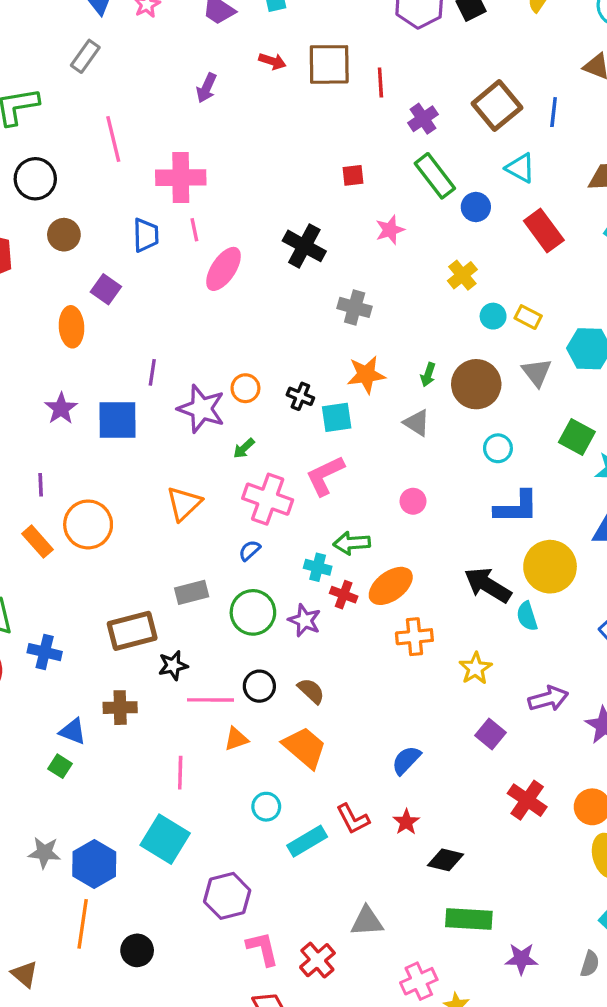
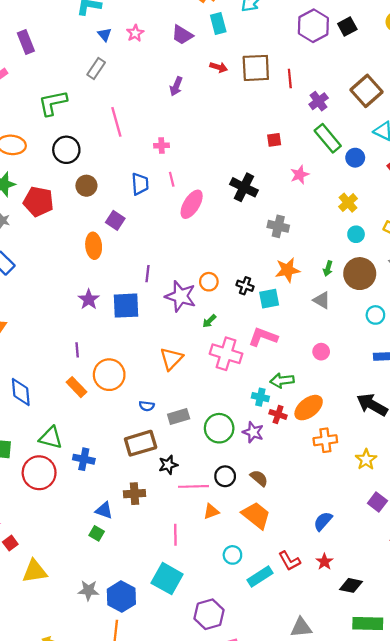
pink cross: (181, 178) -> (161, 145), size x0.5
cyan circle: (493, 316) -> (356, 234), moved
pink L-shape: (325, 476) -> (263, 337), turned 48
blue semicircle: (250, 550) -> (147, 406), moved, turned -128

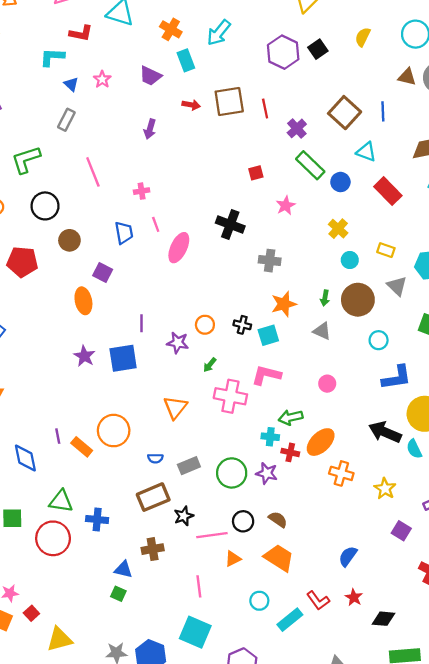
purple star: (181, 296) -> (178, 343), size x0.7
purple line: (77, 350) -> (58, 436), moved
orange cross: (325, 440) -> (341, 473), turned 30

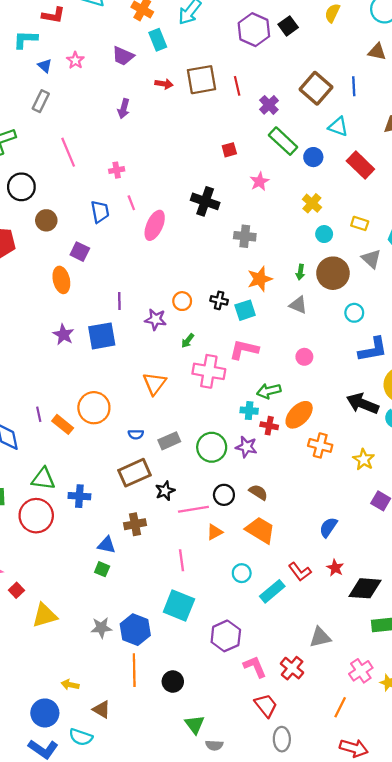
black diamond: (384, 619) -> (365, 588), size x1.4

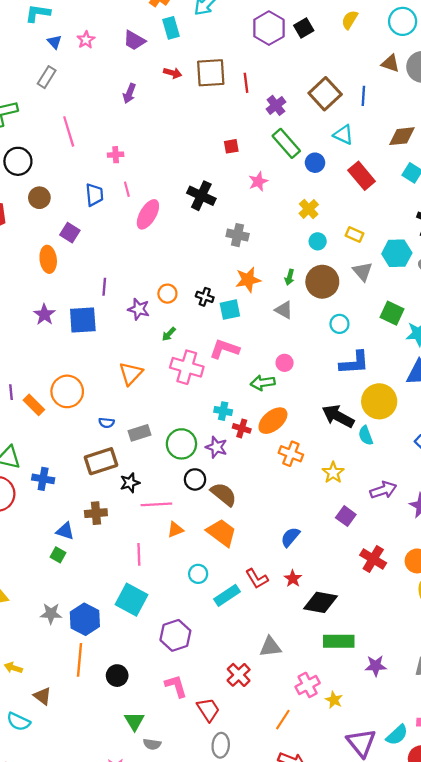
green arrow: (269, 391) -> (263, 383), moved
brown semicircle: (258, 492) -> (224, 494), size x1.4
black circle: (224, 495) -> (195, 479), moved
pink L-shape: (255, 667) -> (176, 686), moved

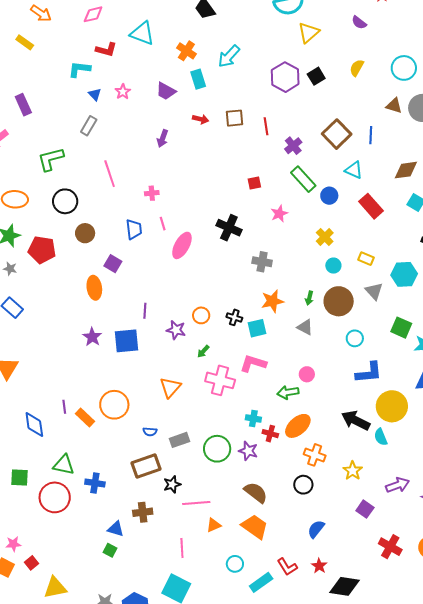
brown square: (211, 73) -> (235, 118), size x0.7
black circle: (195, 479) -> (303, 485), moved

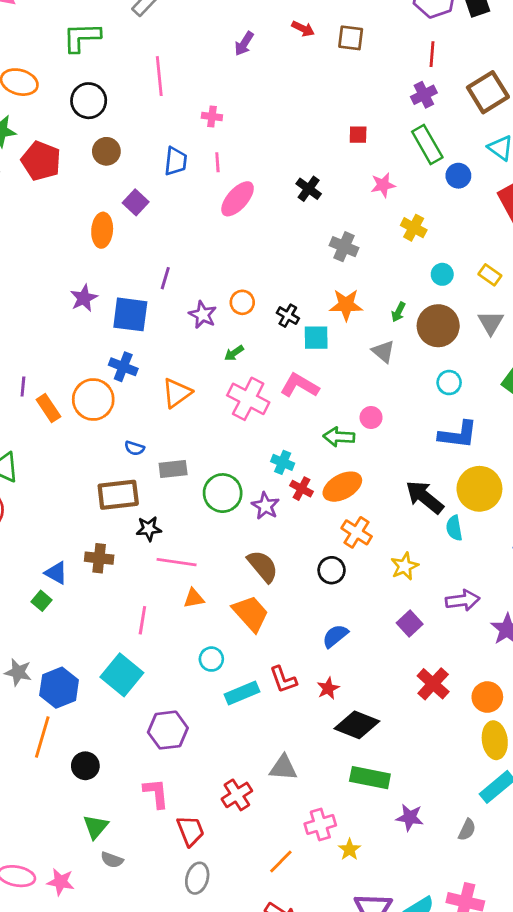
red line: (266, 126) -> (432, 54), moved
black cross: (229, 228) -> (309, 189), size x0.7
yellow cross: (325, 237) -> (414, 228), moved, turned -30
blue cross: (95, 483) -> (123, 367), moved

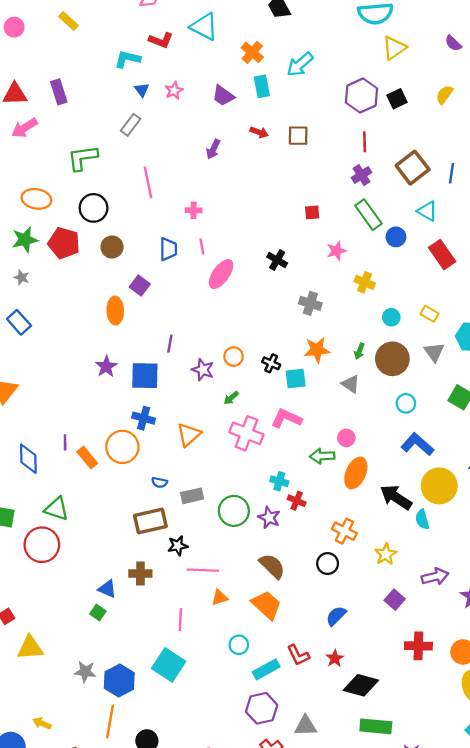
red pentagon: (41, 161) -> (64, 243), moved
blue L-shape: (458, 435) -> (417, 444), turned -140
orange ellipse: (342, 487) -> (356, 473), moved, turned -32
red cross: (433, 684) -> (418, 646), turned -35
purple hexagon: (168, 730) -> (262, 708), moved

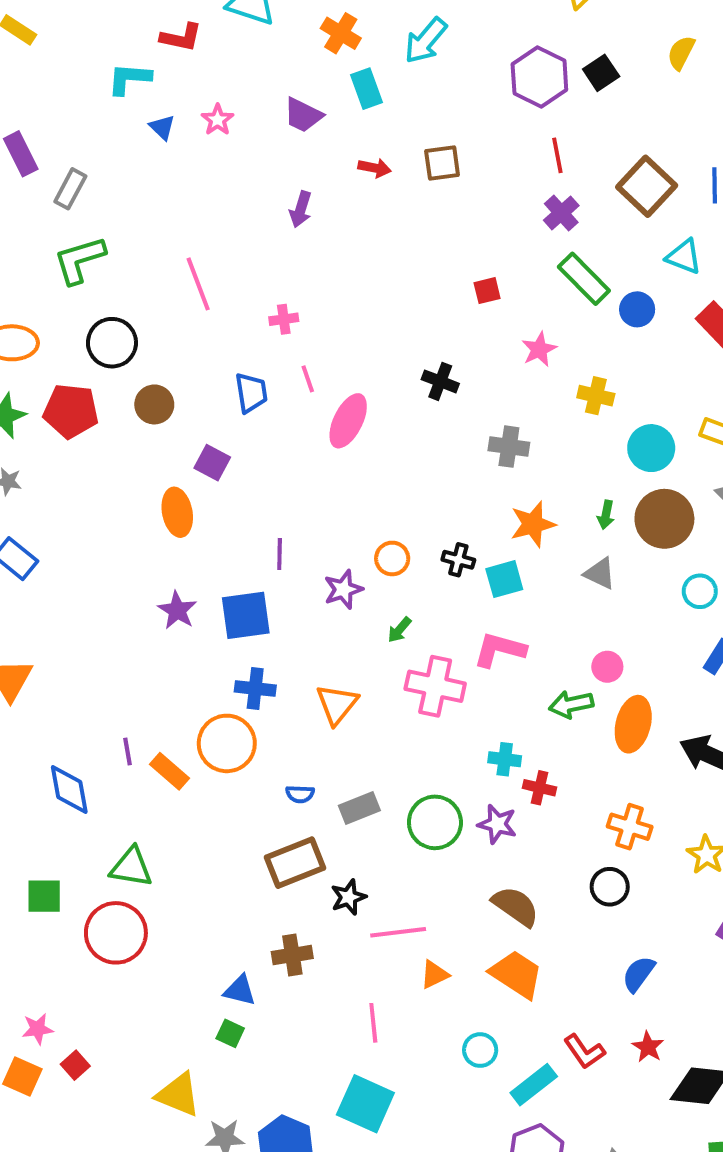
gray rectangle: (131, 125) -> (70, 189), moved
cyan circle: (391, 317) -> (651, 448), size x1.5
purple star: (203, 370) -> (343, 589), turned -30
yellow triangle: (30, 648) -> (178, 1095), moved, turned 36

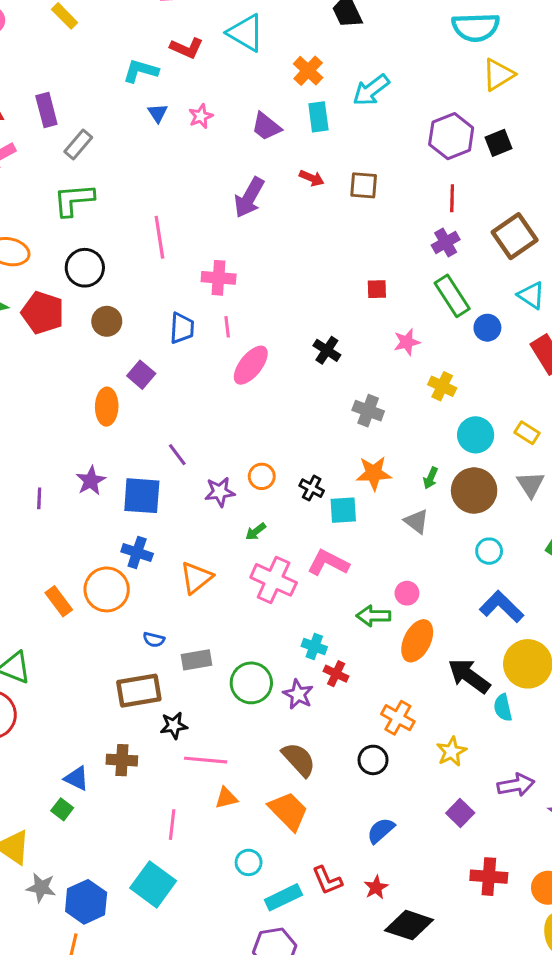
purple arrow: (301, 209) -> (249, 198), size x1.5
pink cross: (284, 319) -> (219, 278), size x1.5
purple line: (280, 554) -> (177, 455), turned -50
purple line: (127, 752) -> (39, 498), moved

